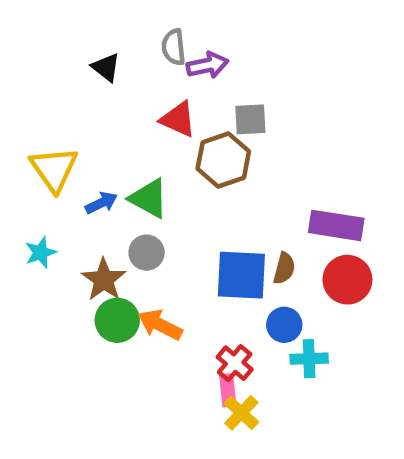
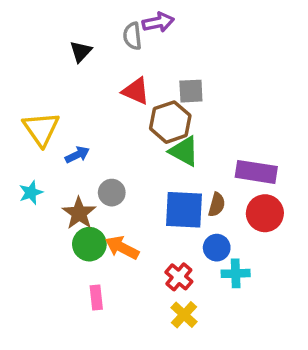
purple arrow: (208, 65) -> (158, 22), moved
black triangle: (106, 67) -> (81, 51), turned 35
green triangle: (149, 198) -> (184, 151), moved
pink rectangle: (228, 390) -> (96, 298), moved

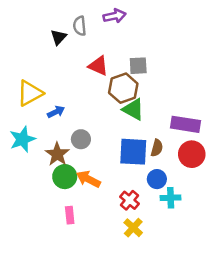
gray semicircle: (132, 36) -> (80, 26), moved
yellow triangle: (41, 129) -> (30, 93), turned 36
cyan star: (31, 193) -> (22, 139), size x1.5

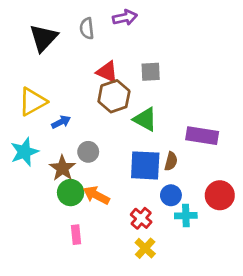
black triangle: (58, 37) -> (43, 38), moved, size x1.6
brown hexagon: (123, 88) -> (114, 96), moved
red circle: (192, 154) -> (220, 195), moved

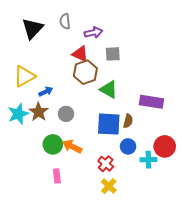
purple arrow: (125, 18) -> (93, 33), moved
brown star: (62, 168) -> (39, 112), moved
cyan cross: (186, 216) -> (148, 160), moved

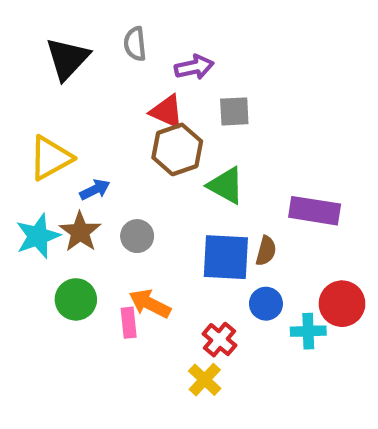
green circle: (53, 144) -> (76, 299), moved
pink rectangle: (57, 176) -> (129, 323), moved
yellow cross: (109, 186) -> (205, 380), moved

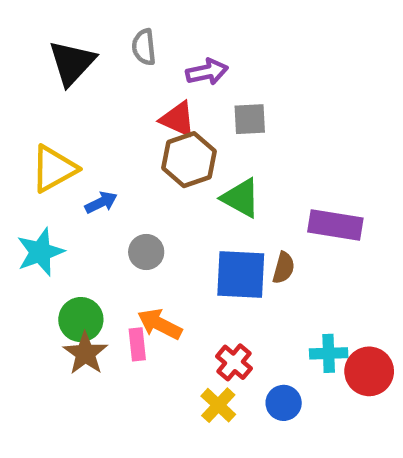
brown star: (80, 232) -> (85, 353), moved
blue circle: (266, 304) -> (284, 403), moved
red circle: (342, 304) -> (369, 371), moved

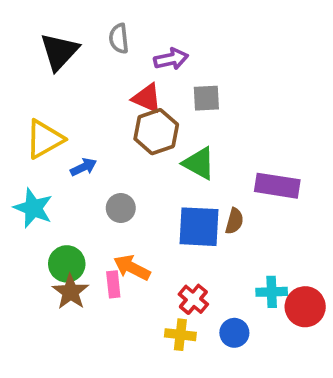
cyan star: (40, 252) -> (33, 208), turned -30
yellow cross: (218, 405) -> (180, 335), turned -36

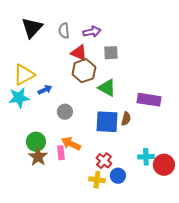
gray semicircle: (119, 39) -> (64, 31), moved
cyan star: (33, 208) -> (19, 98), moved, turned -30
blue circle: (234, 333) -> (118, 176), moved

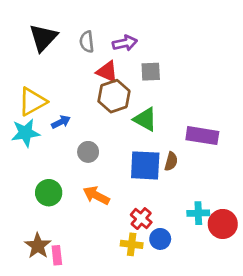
pink rectangle: (61, 153) -> (57, 255), moved
brown star: (38, 157) -> (38, 246), moved

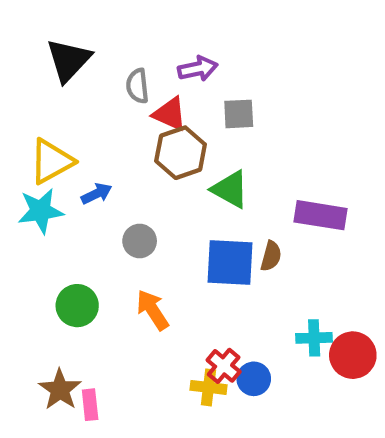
gray semicircle: (87, 42) -> (137, 86), moved
orange arrow: (96, 195) -> (153, 310), turned 30
red cross: (141, 219) -> (224, 366), moved

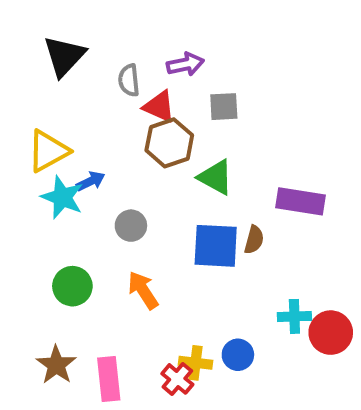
cyan star: (41, 211) -> (62, 197), moved, turned 30
red cross: (224, 366) -> (177, 379), moved
pink rectangle: (90, 405) -> (109, 379), moved, size x1.5

